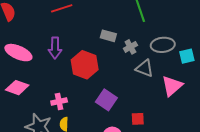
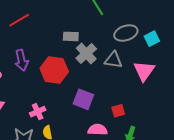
gray cross: (130, 47) -> (86, 54), moved, size x1.5

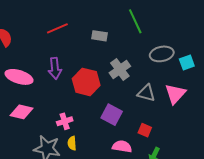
gray rectangle: (71, 36) -> (99, 36), moved
gray triangle: (113, 60) -> (146, 93), moved
red square: (118, 111) -> (145, 130), turned 32

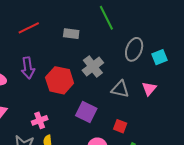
gray ellipse: (162, 54) -> (134, 49), turned -55
pink triangle: (175, 94) -> (149, 89), size x0.7

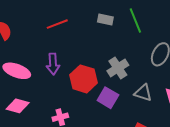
gray rectangle: (71, 34) -> (105, 20), moved
purple square: (86, 112) -> (108, 98), moved

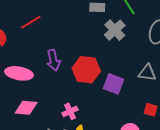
red line: (57, 24) -> (31, 22), moved
gray cross: (118, 68) -> (115, 30), moved

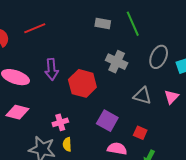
gray cross: (115, 30) -> (117, 62), moved, turned -30
purple square: (114, 84) -> (107, 121), moved

